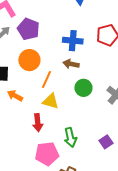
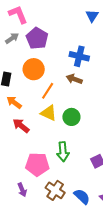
green circle: (83, 88) -> (71, 117), moved
red arrow: (38, 123) -> (21, 126), moved, turned 126

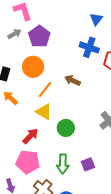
blue cross: (79, 56) -> (89, 47), moved
green circle: (71, 117) -> (66, 128), moved
red arrow: (21, 126) -> (30, 136), moved, turned 90
green arrow: (63, 152) -> (63, 164), moved

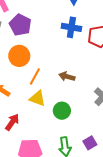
brown arrow: (73, 80) -> (67, 76), moved
red arrow: (30, 136) -> (12, 122), moved

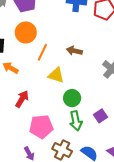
yellow triangle: (38, 98) -> (56, 75), moved
green circle: (62, 111) -> (72, 98), moved

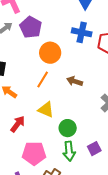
orange circle: (26, 32) -> (50, 53), moved
yellow triangle: (56, 75) -> (46, 110), moved

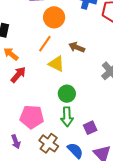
yellow triangle: (46, 110) -> (56, 64), moved
red arrow: (18, 124) -> (18, 75), moved
purple square: (94, 149) -> (90, 128), moved

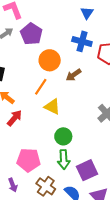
brown arrow: (77, 47) -> (74, 75), moved, turned -56
purple square: (90, 128) -> (87, 170), size x1.5

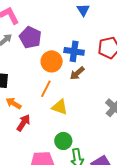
blue cross: (82, 41) -> (74, 51), moved
green circle: (63, 136) -> (63, 141), moved

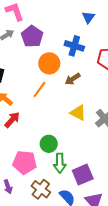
blue cross: (74, 51) -> (74, 46), moved
yellow triangle: (60, 107) -> (78, 113), moved

